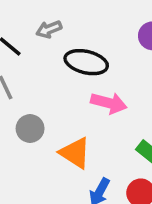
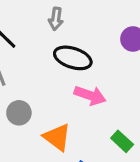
gray arrow: (49, 29) -> (56, 19), moved, turned -65

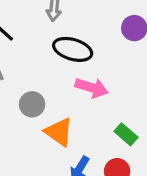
gray circle: (19, 113) -> (32, 104), moved

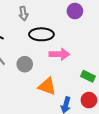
gray circle: (32, 104) -> (25, 64), moved

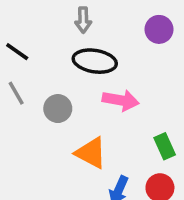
gray arrow: (23, 14) -> (83, 20), moved
green rectangle: (88, 76) -> (165, 146), turned 32

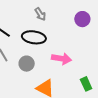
gray arrow: (83, 20) -> (40, 14), turned -32
black ellipse: (95, 61) -> (34, 37), moved

